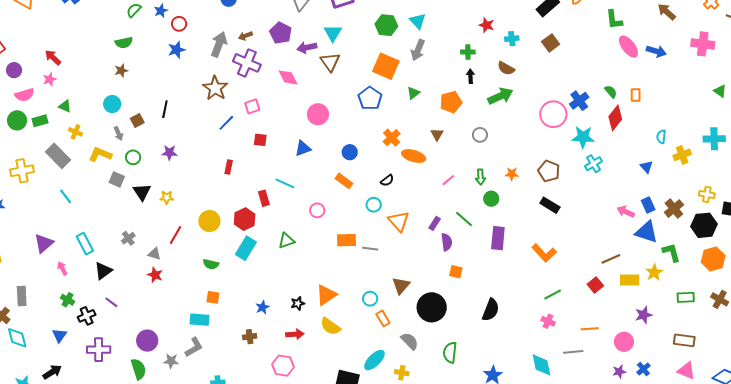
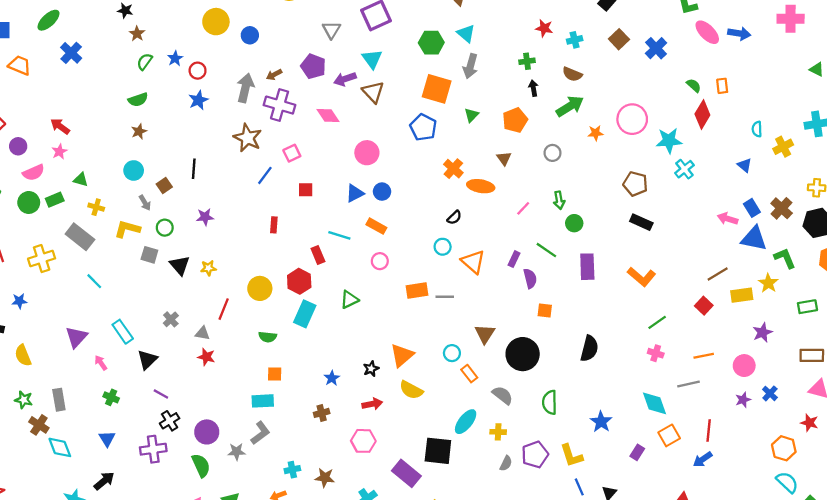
blue cross: (579, 101) -> (656, 48), moved
blue circle: (350, 152) -> (382, 192), moved
orange star: (512, 174) -> (596, 133), moved
orange rectangle: (344, 181) -> (376, 226), moved
black cross: (87, 316) -> (170, 421), moved

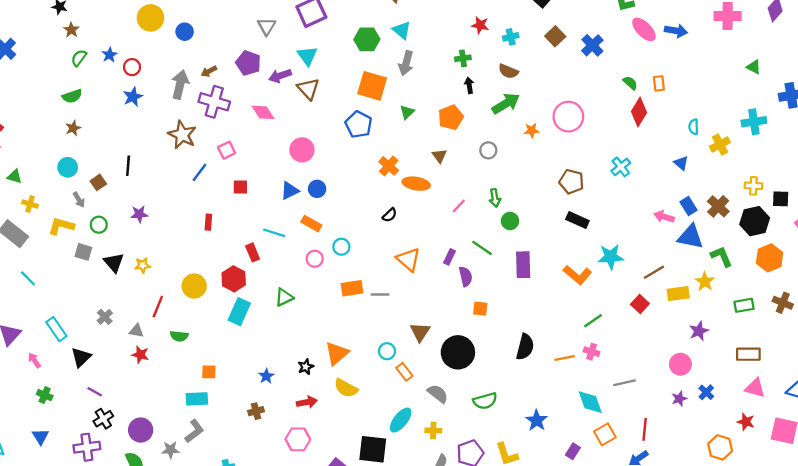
cyan star: (669, 141) -> (611, 257), moved
cyan circle: (443, 247) -> (341, 247), moved
green semicircle: (268, 337) -> (179, 336), moved
orange line: (704, 356) -> (565, 358), moved
green semicircle: (550, 402) -> (485, 401), turned -105

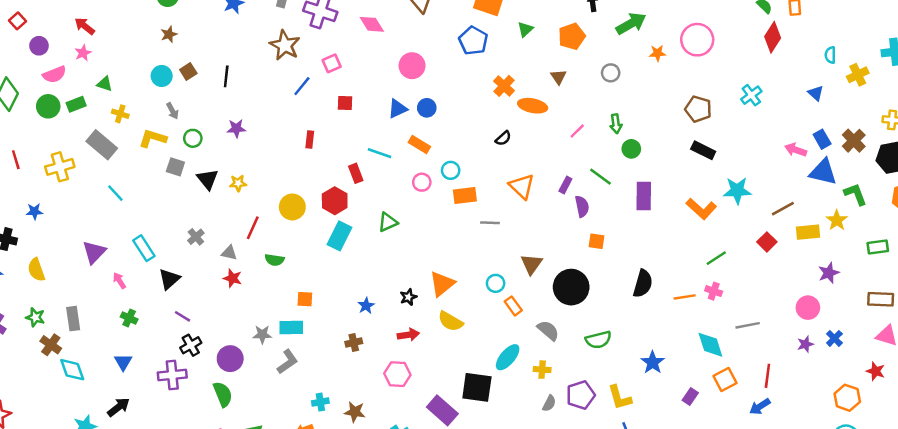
brown square: (98, 182) -> (188, 71), moved
orange rectangle: (352, 288) -> (465, 195), moved
gray star: (170, 450) -> (262, 334), moved

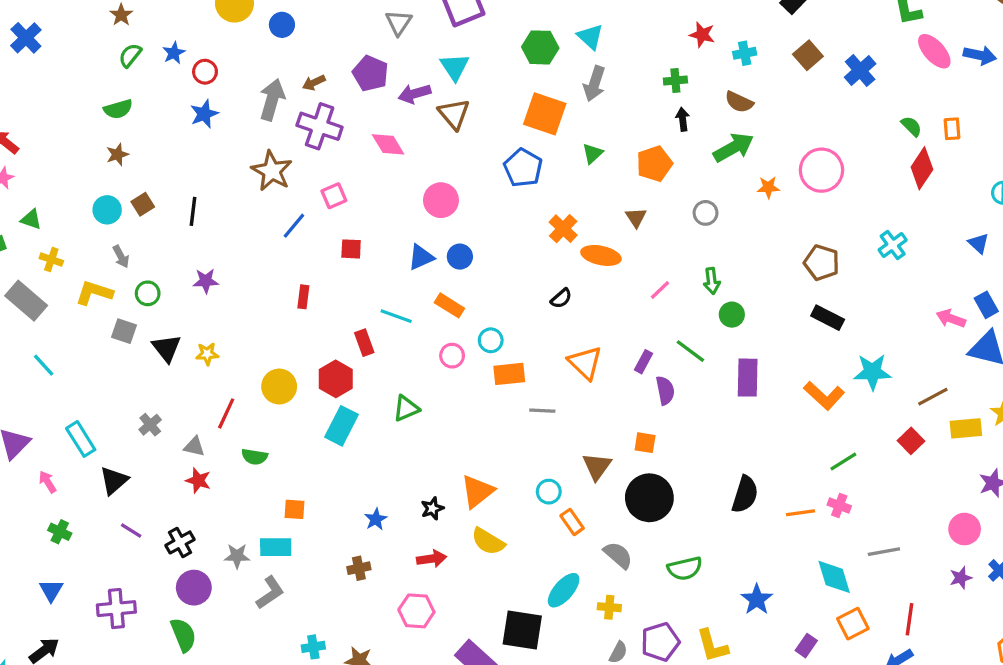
orange square: (596, 241) -> (645, 443), moved
black cross: (191, 345) -> (180, 542), moved

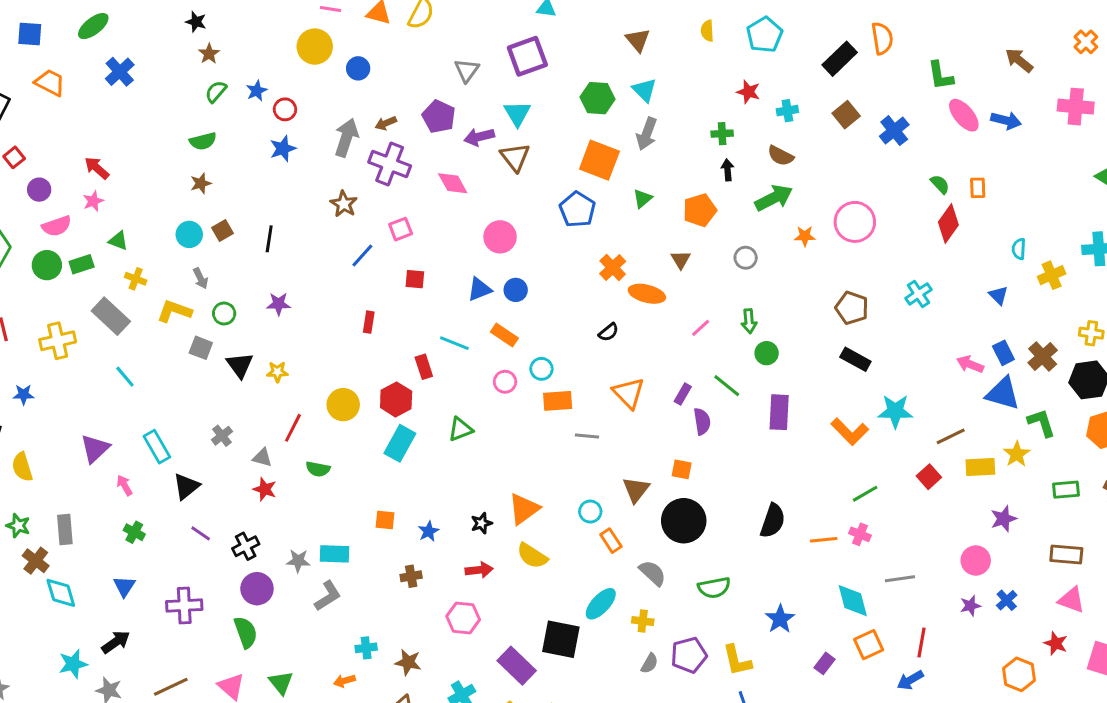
brown star: (272, 171) -> (344, 204), size x0.7
orange square: (294, 509) -> (385, 520), moved

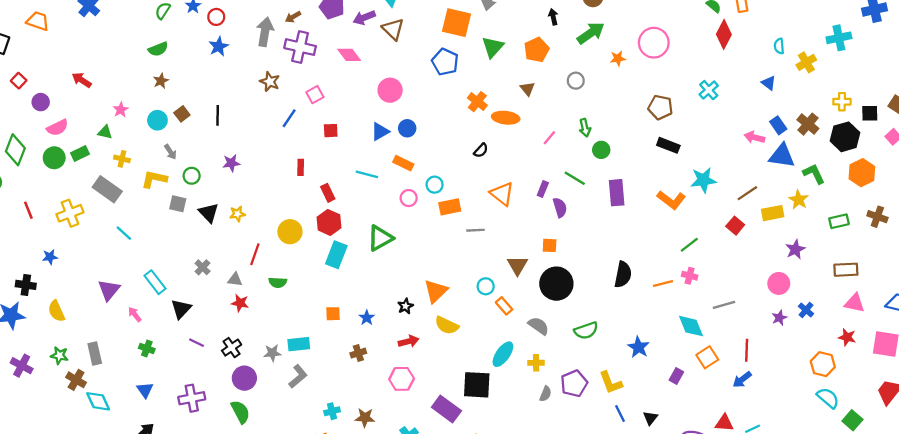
green triangle: (643, 199) -> (493, 47), size x1.5
pink star: (93, 201) -> (121, 110), moved
red rectangle: (424, 367) -> (328, 193), moved
green triangle: (460, 429) -> (380, 238), size x1.4

